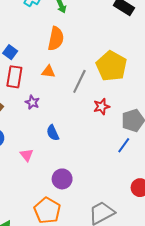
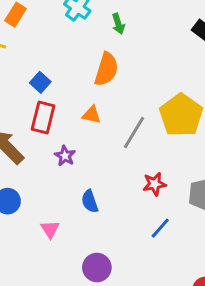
red star: (102, 107) -> (154, 184), moved
blue line: (124, 145) -> (160, 228), moved

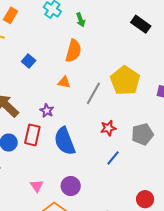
red rectangle: (43, 118) -> (32, 135), moved
blue semicircle: (90, 201) -> (65, 141), size x1.8
pink triangle: (50, 229) -> (37, 186), moved

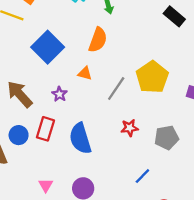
blue square: (29, 61) -> (48, 47), size x2.0
purple star: (47, 111) -> (59, 94), moved
blue line: (113, 158) -> (142, 176), moved

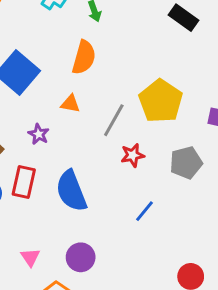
red star: (130, 128) -> (133, 155), moved
gray pentagon: (167, 138) -> (186, 163), moved
blue line: (142, 176) -> (144, 211), moved

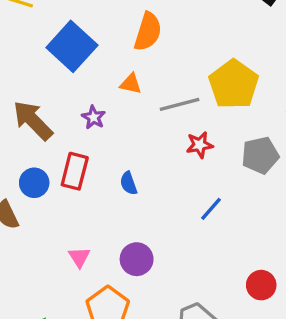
gray line: (114, 120) -> (180, 104), turned 44
blue semicircle: (71, 191) -> (129, 183), size x0.5

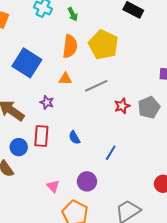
yellow pentagon: (234, 84) -> (103, 45), moved
red star: (200, 145) -> (122, 106), moved
blue line: (211, 209) -> (111, 153), moved

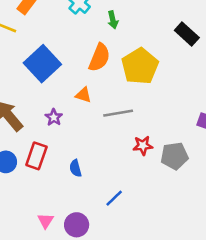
pink triangle: (53, 186) -> (46, 221), moved

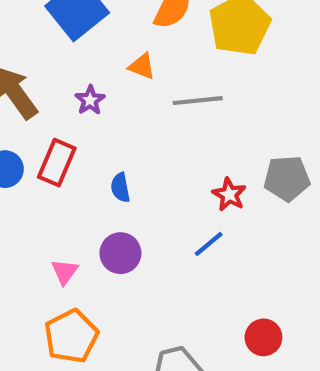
red star: (143, 146) -> (229, 194), moved, turned 30
blue line: (114, 198) -> (209, 244), moved
purple circle: (77, 225) -> (120, 253), moved

